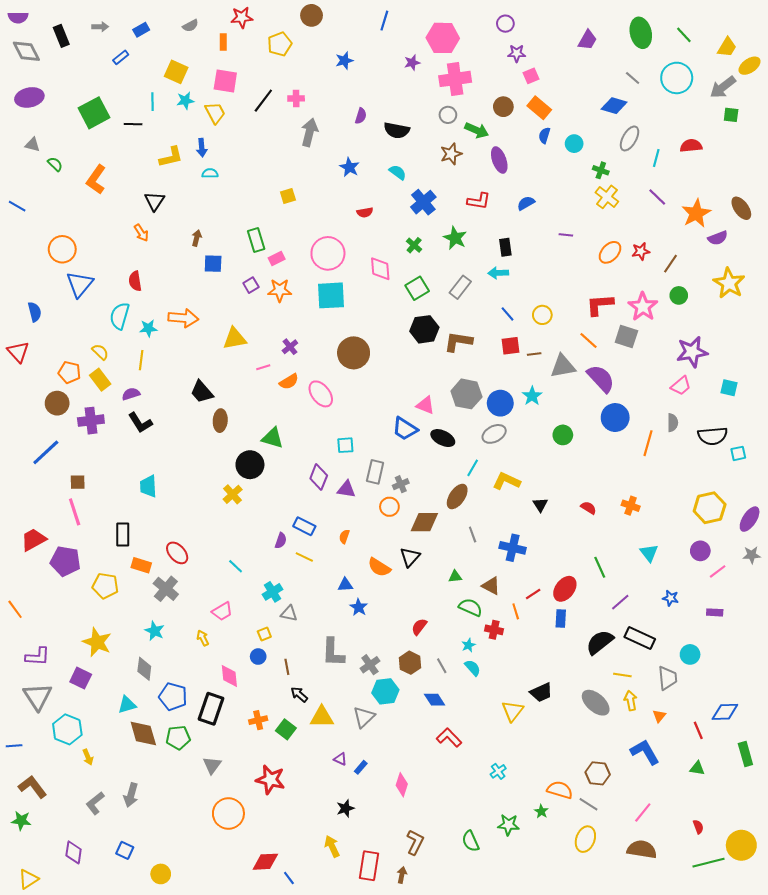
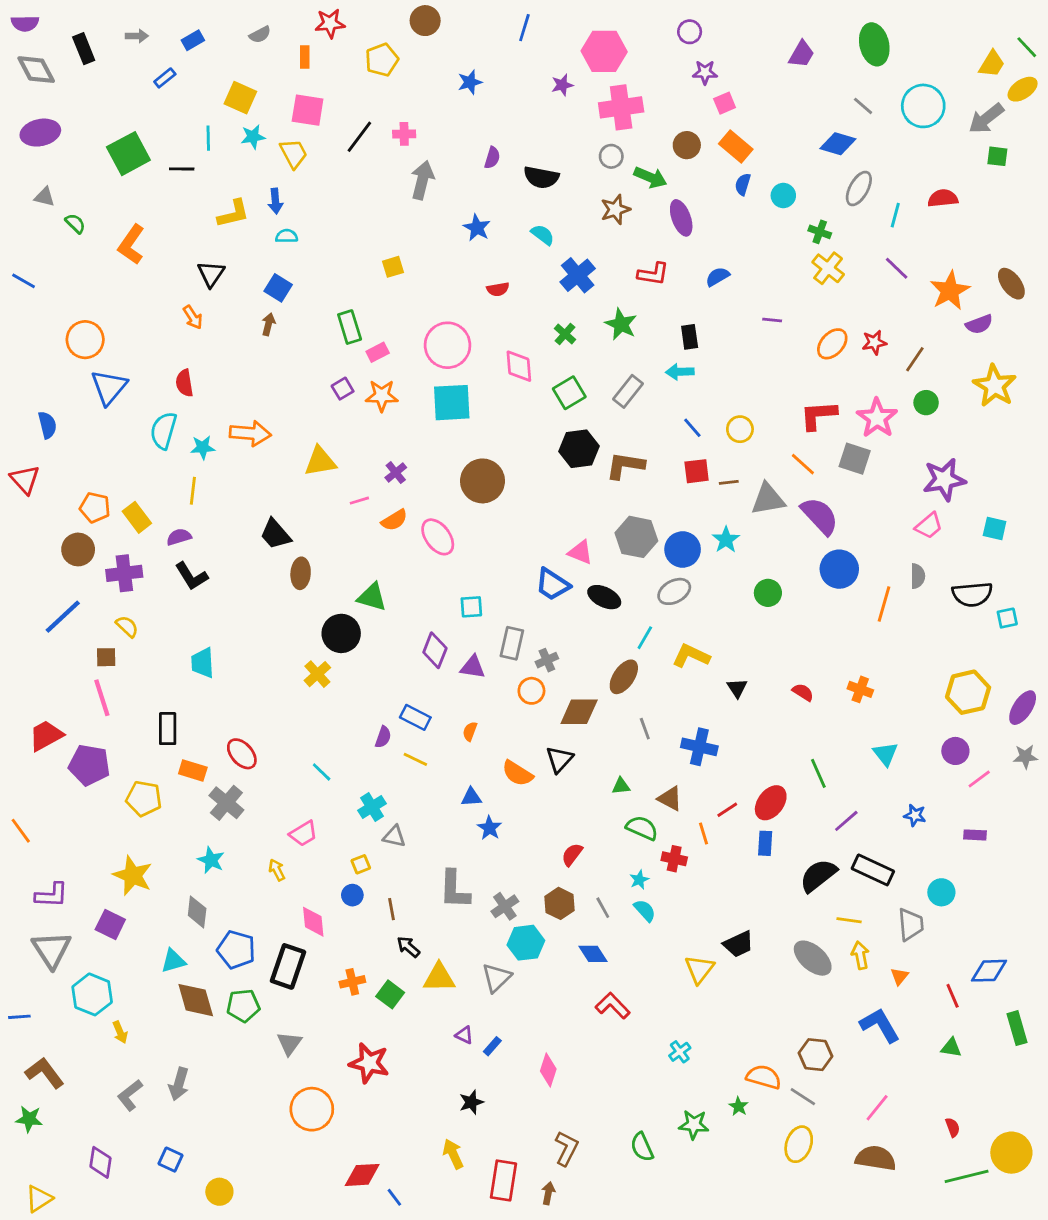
green line: (684, 35) -> (1027, 47), moved
blue square: (213, 264) -> (278, 288), moved, turned 30
yellow semicircle: (100, 352) -> (127, 626), moved

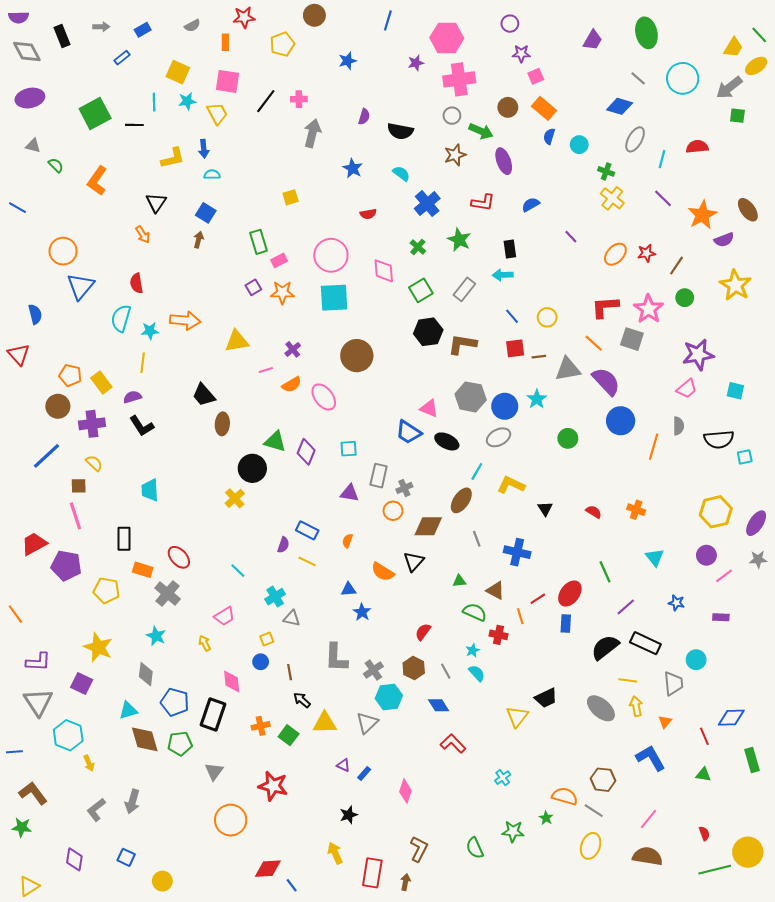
purple line: (772, 320) -> (571, 237), turned 40
purple diamond: (435, 650) -> (306, 452), moved

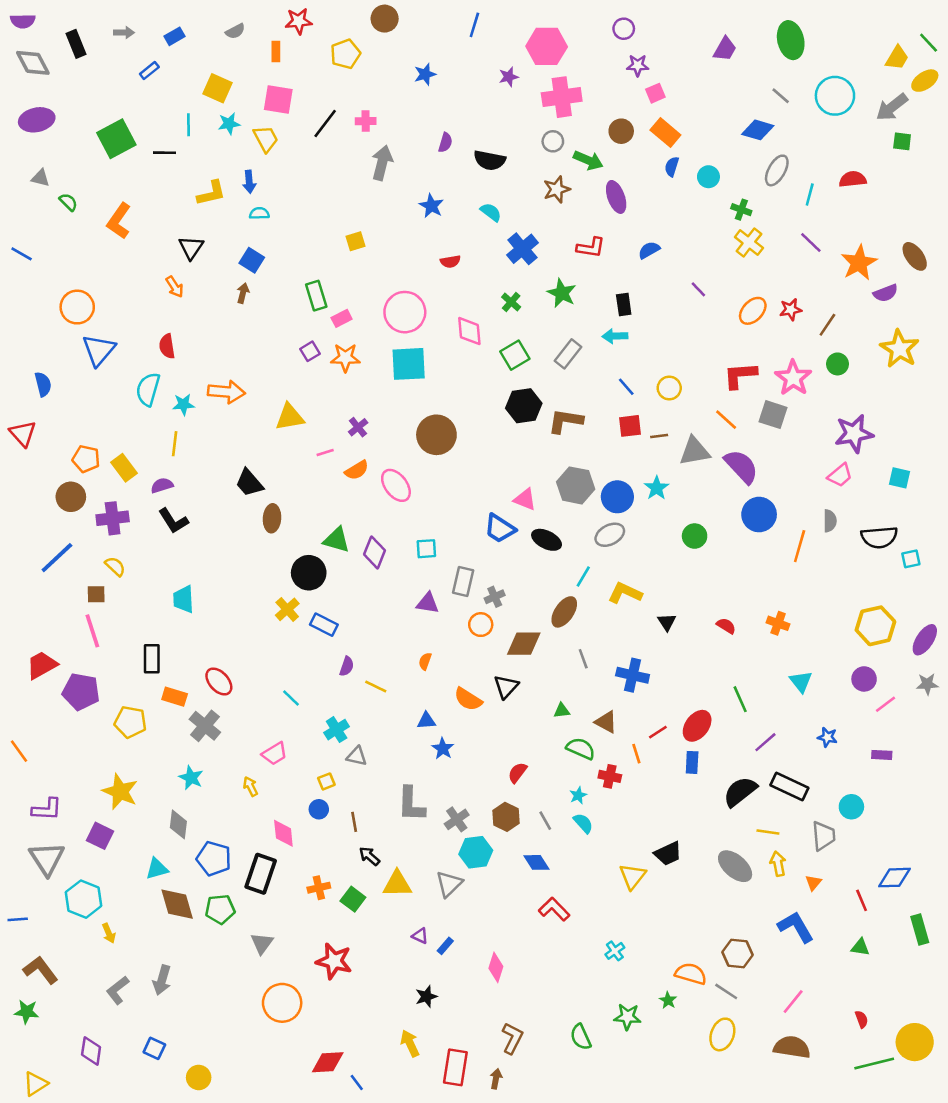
blue rectangle: (307, 530) -> (324, 625), moved

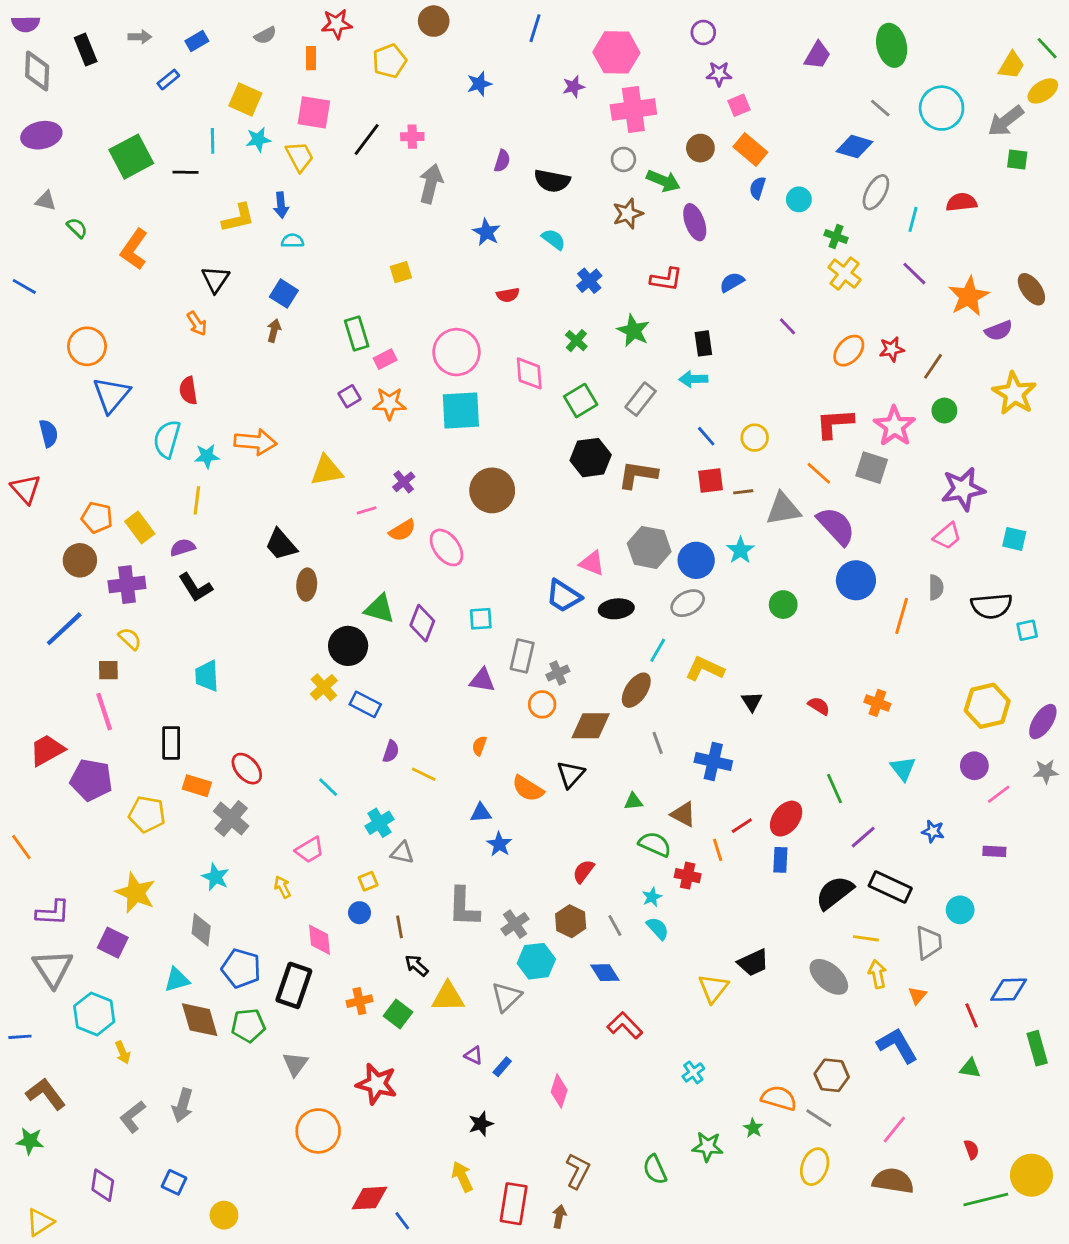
gray diamond: (33, 63) -> (37, 71), turned 30
blue cross: (522, 249) -> (589, 281), size x0.7
black ellipse: (547, 540) -> (616, 609), turned -32

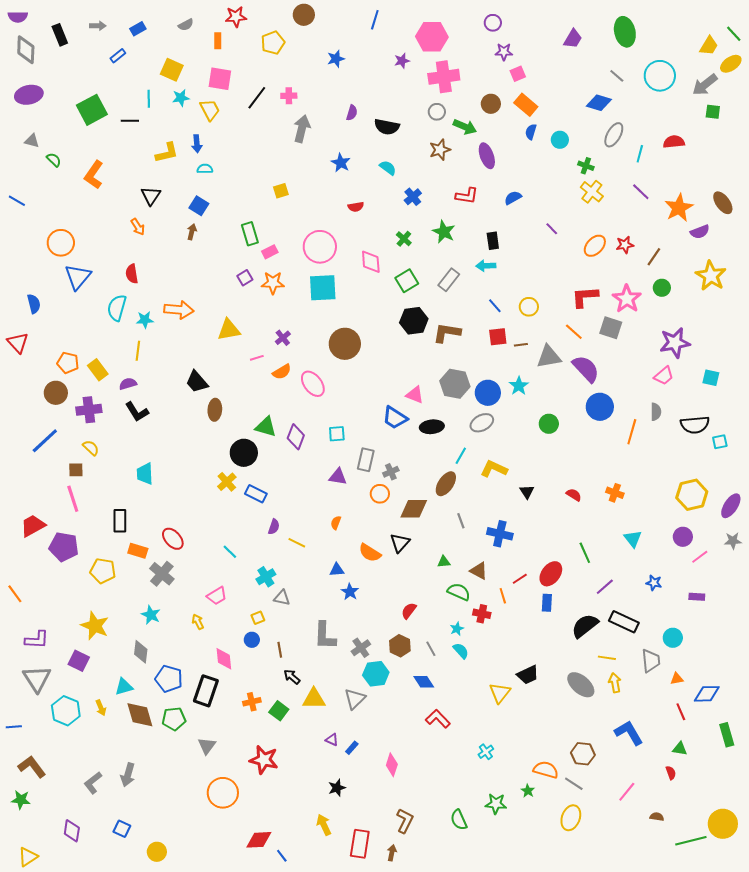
orange triangle: (917, 995) -> (677, 679), moved, turned 40
yellow arrow: (123, 1052) -> (101, 708), moved
red semicircle: (972, 1149) -> (671, 773), moved
brown semicircle: (893, 1181) -> (657, 817), moved, size x0.5

